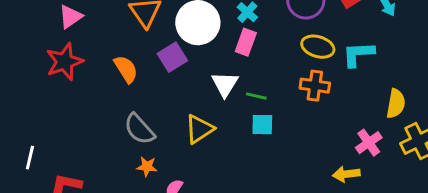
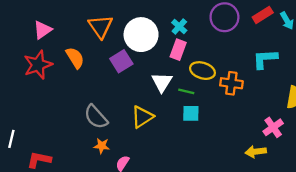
yellow ellipse: (318, 47) -> (202, 71), moved
orange semicircle: (126, 69) -> (75, 58), moved

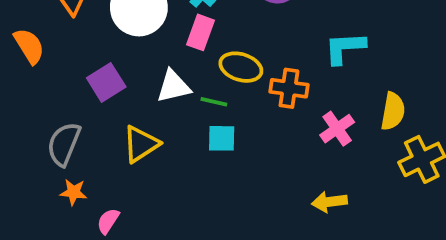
purple square: (121, 61) -> (106, 82), moved
white triangle: (162, 82) -> (174, 86), turned 45
gray semicircle: (96, 117) -> (64, 144), turned 64
pink cross: (273, 127) -> (337, 129), moved

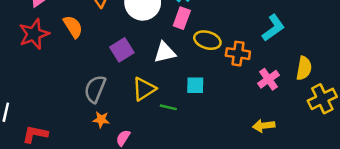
cyan L-shape: (345, 48) -> (273, 28), turned 148
green line: (214, 102) -> (168, 107), moved

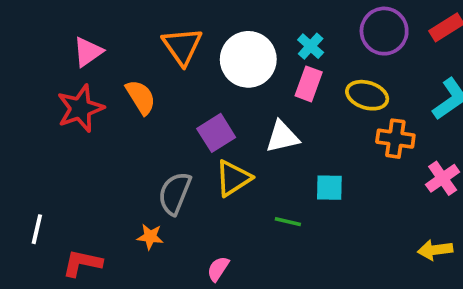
yellow ellipse: (207, 40) -> (367, 95), moved
yellow triangle: (144, 89) -> (233, 178), moved
orange star: (101, 120) -> (150, 237), moved

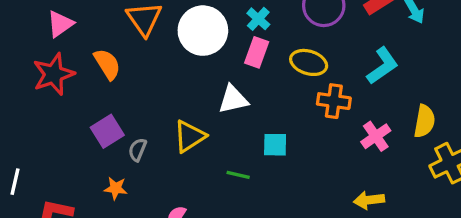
purple square: (216, 133) -> (107, 131), moved
gray semicircle: (175, 193) -> (137, 150), size x0.6

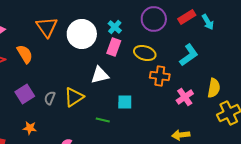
gray semicircle: (137, 150) -> (50, 98), moved

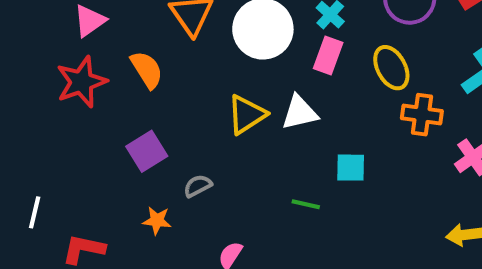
yellow ellipse: (145, 53) -> (391, 68), turned 45
yellow triangle: (74, 97) -> (247, 115), moved
gray semicircle: (50, 98) -> (198, 186), moved, turned 40

